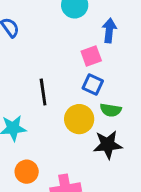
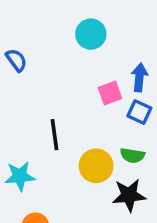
blue arrow: (109, 30) -> (139, 77), moved
blue square: (93, 85) -> (139, 112), moved

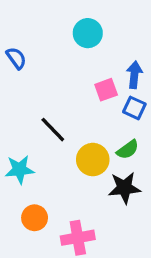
black line: (54, 135) -> (53, 130), turned -36
green semicircle: (132, 155) -> (128, 150), turned -45

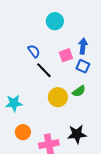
blue semicircle: (16, 58) -> (34, 51), moved
black line: (53, 130) -> (44, 70), moved
black star: (124, 188) -> (77, 134), moved

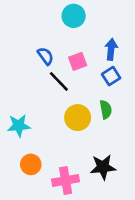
pink square: (66, 55) -> (78, 61), moved
blue square: (83, 66) -> (111, 76), turned 32
green semicircle: (79, 91) -> (106, 110), turned -64

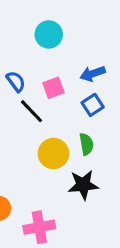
blue arrow: (111, 49) -> (93, 74), turned -115
black star: (103, 167) -> (83, 185), moved

